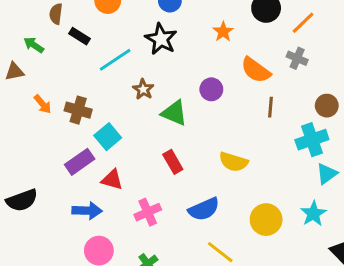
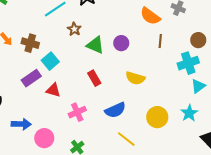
purple circle: (211, 89) -> (121, 43), moved
blue arrow: (87, 211) -> (21, 124), moved

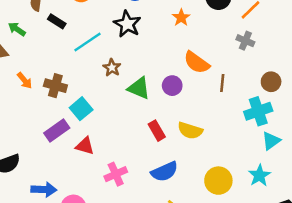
orange semicircle: (150, 16) -> (197, 62), moved
red rectangle: (94, 78) -> (157, 131), moved

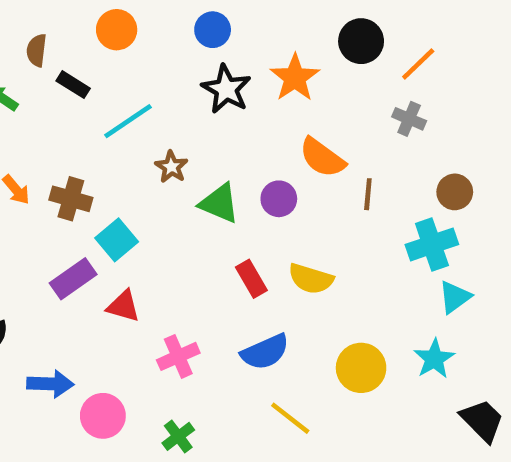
orange star: (181, 18) -> (295, 78), size x1.5
black star: (127, 24) -> (226, 89), moved

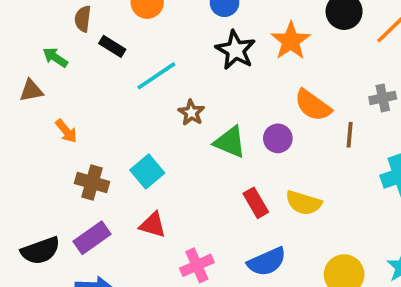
gray cross: (409, 119) -> (383, 98), moved, turned -35
brown cross: (71, 199) -> (92, 183), moved
purple rectangle: (73, 279) -> (92, 238), moved

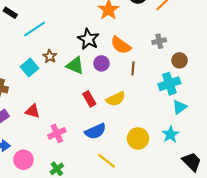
black star: (236, 50) -> (88, 39), moved
brown star: (191, 113) -> (50, 56), moved
brown line: (350, 135) -> (133, 68), moved
cyan square: (147, 172) -> (30, 67), moved
yellow semicircle: (304, 203) -> (116, 99), turned -42

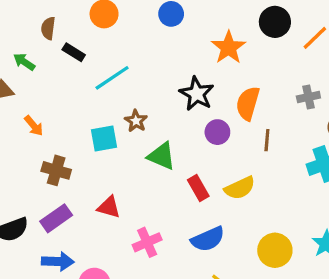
orange semicircle: (121, 45) -> (248, 103), turned 70
green triangle: (75, 65) -> (162, 156), moved
cyan square: (30, 67) -> (104, 138), turned 30

